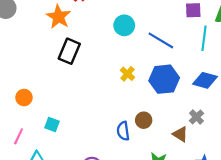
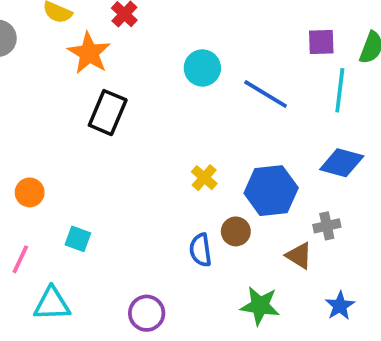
yellow cross: (127, 74) -> (204, 178), moved
blue hexagon: (164, 79) -> (271, 191), moved
gray cross: (196, 117) -> (327, 226), turned 32

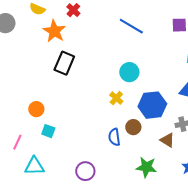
cyan circle: (202, 68) -> (129, 72), moved
blue line: (266, 94) -> (131, 26), moved
orange circle: (30, 192) -> (36, 109), moved

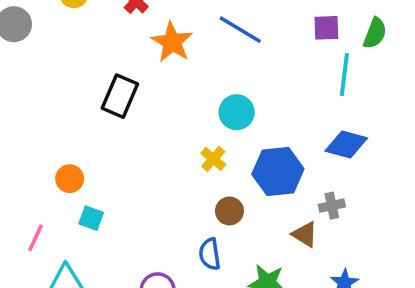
orange star: (54, 31) -> (172, 42), moved
brown circle: (133, 127) -> (229, 211), moved
blue semicircle: (114, 137) -> (210, 254), moved

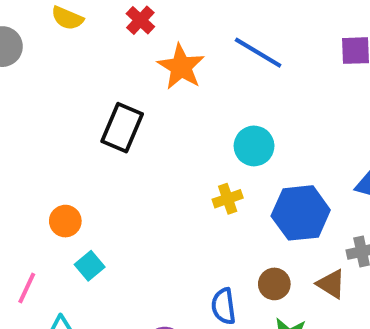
yellow cross: (213, 159) -> (228, 199), turned 30
brown circle: (229, 211) -> (274, 284), moved
cyan square: (91, 218) -> (90, 266), turned 30

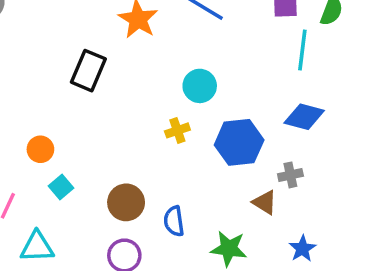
brown circle: (274, 284) -> (126, 202), moved, size x1.4

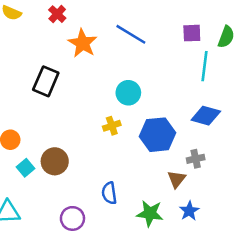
brown circle: (126, 202) -> (55, 161), moved
brown triangle: (265, 202) -> (177, 179), turned 36
blue star: (302, 249) -> (189, 211), moved

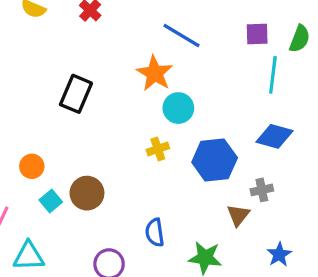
orange star: (83, 43) -> (155, 73), moved
blue star: (189, 211) -> (279, 255), moved

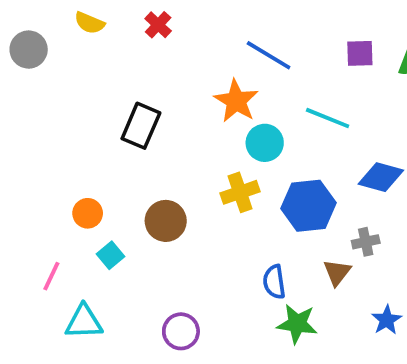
cyan line: (273, 75) -> (328, 118), moved, turned -75
yellow cross: (158, 149) -> (240, 192), size x1.4
brown circle: (87, 193) -> (166, 221), moved
blue semicircle: (155, 232) -> (274, 282), moved

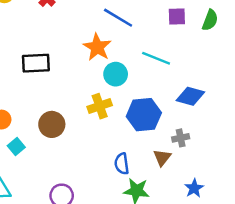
black rectangle: (141, 126) -> (36, 63), turned 64

